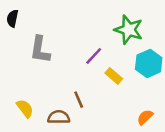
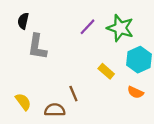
black semicircle: (12, 18) -> (23, 21), moved
purple line: (94, 56) -> (87, 27), moved
orange semicircle: (145, 117) -> (135, 92), moved, turned -112

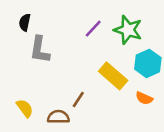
yellow rectangle: (106, 71) -> (113, 76), size x1.6
brown line: (73, 94) -> (78, 99), turned 56

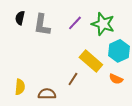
gray L-shape: (40, 50) -> (42, 25), moved
brown line: (78, 99) -> (73, 79), moved
yellow semicircle: (25, 108) -> (20, 87), turned 42

